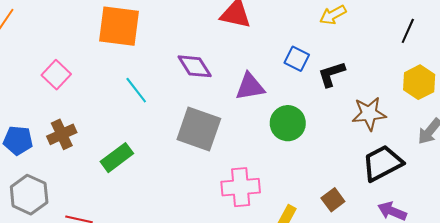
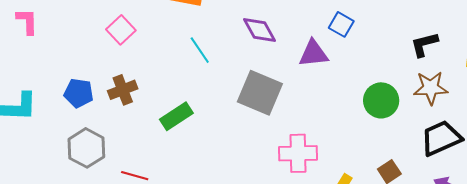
blue square: (297, 59) -> (341, 24), moved
black L-shape: (331, 74) -> (424, 44), moved
green circle: (288, 123) -> (381, 100), moved

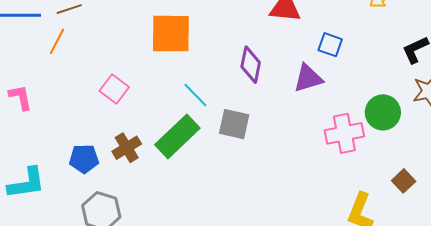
purple diamond: (259, 30) -> (251, 65), turned 51
gray square: (260, 93) -> (234, 124), moved, size x0.7
green rectangle: (176, 116) -> (177, 136), moved, size x1.4
pink cross: (298, 153) -> (344, 133), moved

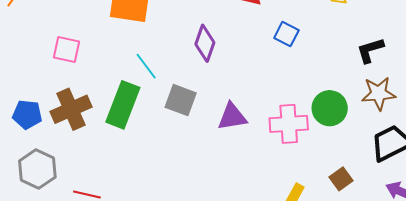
purple triangle: (308, 78) -> (232, 117), moved
pink square: (114, 89) -> (66, 49), turned -32
green rectangle: (177, 136) -> (123, 105), turned -33
brown cross: (127, 148) -> (71, 109), size x1.4

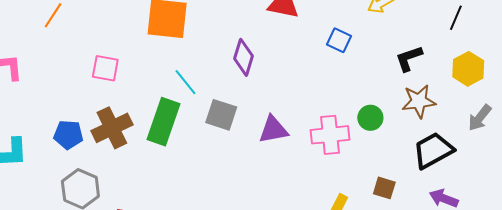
blue square: (286, 34) -> (339, 40), moved
green circle: (330, 108) -> (370, 118), size x0.7
brown square: (341, 179) -> (384, 188), turned -35

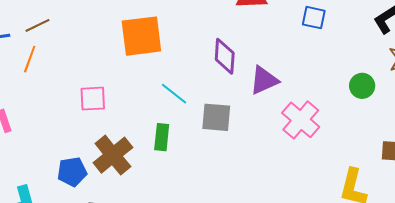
green rectangle: (164, 122) -> (162, 137), size x0.6
purple triangle: (273, 130) -> (264, 80), moved
pink cross: (330, 135) -> (301, 120), moved, turned -30

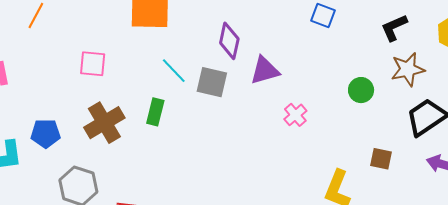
gray square: (216, 117) -> (212, 82), moved
pink cross: (301, 120) -> (295, 115), size x0.6
blue pentagon: (72, 172) -> (46, 133), moved

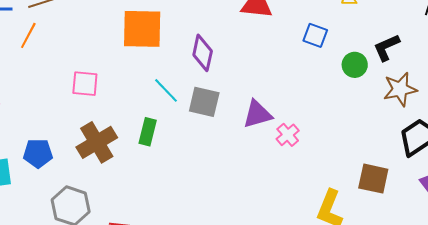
purple diamond: (229, 41) -> (203, 53), moved
purple triangle: (265, 70) -> (257, 114), moved
green circle: (361, 90) -> (355, 65), moved
brown square: (381, 159) -> (373, 179), size x1.4

